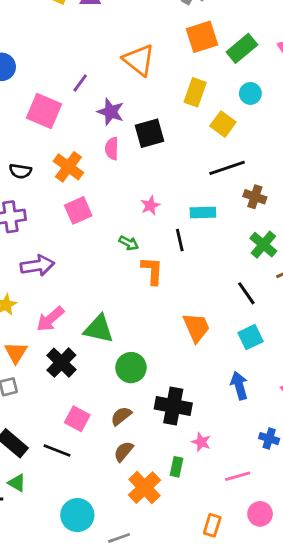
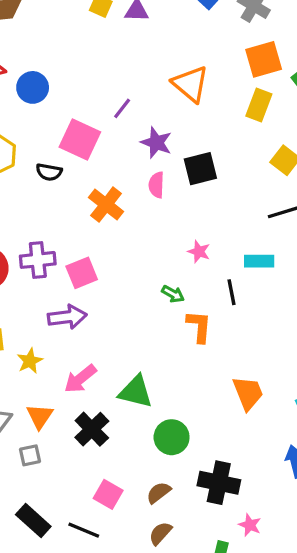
yellow rectangle: (195, 92) -> (259, 105), moved
black semicircle: (20, 171) -> (49, 172), moved
pink star: (150, 206) -> (199, 252), turned -30
pink square: (78, 210) -> (82, 273), moved

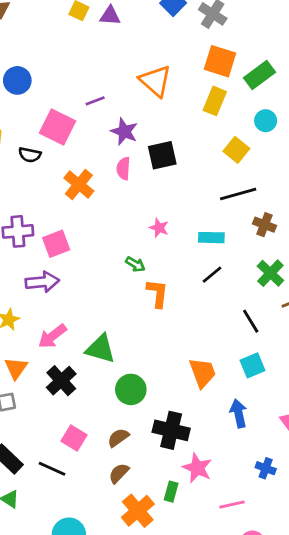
orange square: (264, 59) -> (220, 61), turned 32
purple line: (122, 108) -> (95, 101), turned 30
black line: (232, 292) -> (212, 275), moved, turned 60
orange trapezoid: (248, 393) -> (202, 373), moved
pink star: (250, 525) -> (197, 468), size x1.5

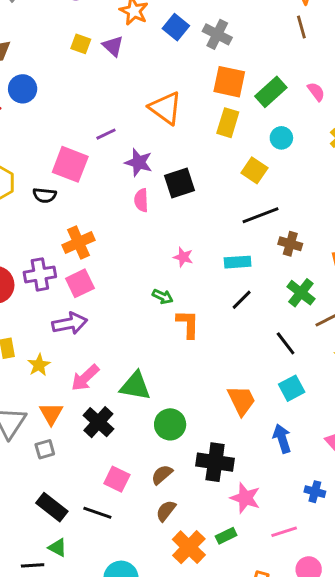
purple triangle: (110, 16) -> (113, 46), turned 45
blue circle: (17, 80) -> (23, 89), moved
orange cross: (79, 184) -> (79, 243), moved, turned 32
green rectangle: (171, 492) -> (226, 536), moved, turned 54

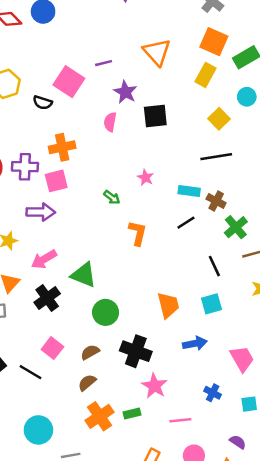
pink semicircle: (141, 200) -> (110, 122), moved
brown cross: (290, 244) -> (216, 201), moved
green arrow: (163, 297) -> (112, 197), moved
blue arrow: (282, 438) -> (195, 343), turned 85

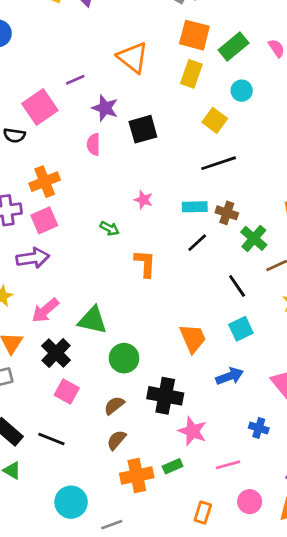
pink square: (69, 82) -> (40, 107), turned 32
pink square: (52, 348) -> (67, 391), moved
orange cross: (100, 416) -> (137, 476), turned 32

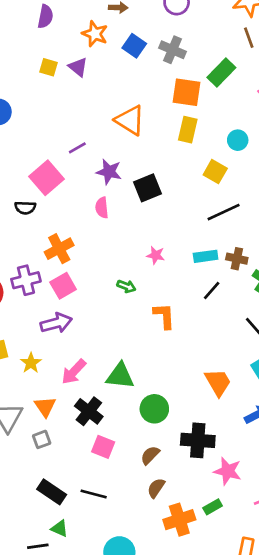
green rectangle: (234, 47) -> (221, 72), moved

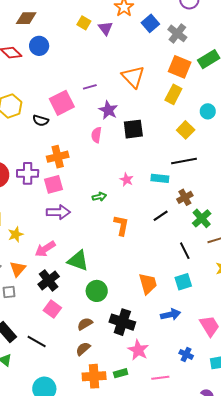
cyan rectangle: (206, 256) -> (160, 178), moved
brown cross: (237, 259) -> (185, 197), turned 35
green arrow: (126, 286) -> (99, 197), turned -48
purple arrow: (56, 323) -> (58, 212), moved

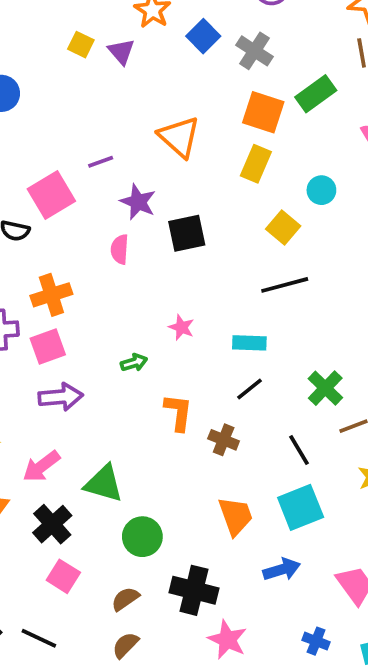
cyan rectangle: (160, 178) -> (249, 343), moved
brown cross: (185, 197) -> (224, 440), moved, turned -35
cyan square: (183, 282) -> (301, 507), size x1.4

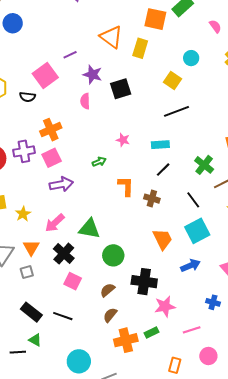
yellow rectangle: (256, 164) -> (140, 48), moved
pink star: (227, 640) -> (165, 306), turned -30

